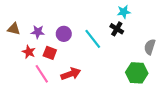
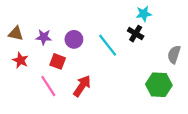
red star: (29, 52) -> (20, 60), moved
red arrow: (71, 74) -> (82, 86), turned -36

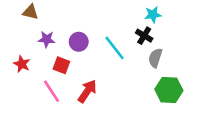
brown triangle: (16, 34) -> (30, 12), moved
gray semicircle: (174, 54) -> (155, 58), moved

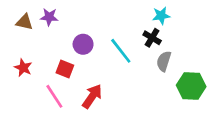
brown triangle: (30, 12) -> (24, 22), moved
purple star: (47, 39) -> (49, 17), moved
green hexagon: (169, 90) -> (191, 86), moved

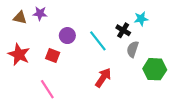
cyan star: (161, 16) -> (141, 19), moved
red star: (23, 68) -> (19, 54), size x1.5
pink line: (54, 96) -> (47, 89), moved
red arrow: (92, 96) -> (103, 78), moved

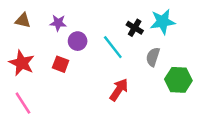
purple star: (40, 13) -> (58, 23), moved
cyan star: (141, 19) -> (163, 22), size x1.5
black cross: (123, 30) -> (135, 28), moved
pink line: (47, 89) -> (23, 103), moved

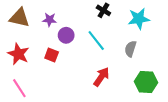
brown triangle: (23, 20) -> (19, 18), size x1.5
black cross: (135, 28) -> (103, 10), moved
green hexagon: (178, 80) -> (146, 82), moved

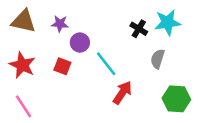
black cross: (103, 10) -> (139, 29), moved
cyan line: (96, 40) -> (106, 64), moved

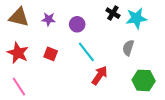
black cross: (139, 29) -> (113, 13), moved
purple circle: (80, 43) -> (77, 24), moved

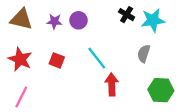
purple circle: (77, 24) -> (78, 20), moved
red arrow: (100, 75) -> (112, 84), turned -36
pink line: (19, 87) -> (21, 97), turned 60

